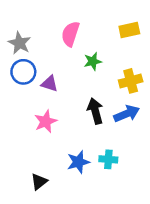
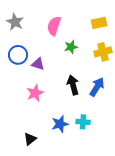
gray star: (19, 43) -> (15, 22), moved
yellow cross: (131, 81) -> (103, 52), moved
blue arrow: (127, 114) -> (97, 87), turned -36

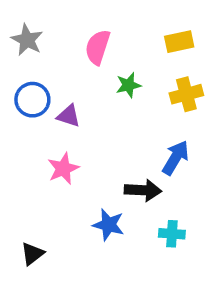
black arrow: (73, 85) -> (143, 190), moved, turned 108
cyan cross: (83, 122) -> (172, 234), moved
blue star: (60, 124) -> (109, 225), turned 30
black triangle: (30, 139) -> (32, 254), moved

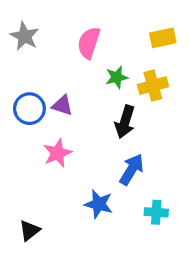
yellow cross: (186, 94) -> (153, 86), moved
blue circle: (32, 100) -> (29, 109), moved
blue arrow: (176, 158) -> (132, 170), moved
black arrow: (143, 190) -> (125, 122), moved, turned 104

